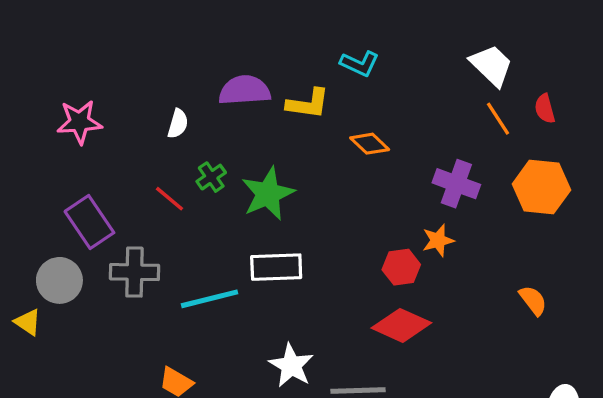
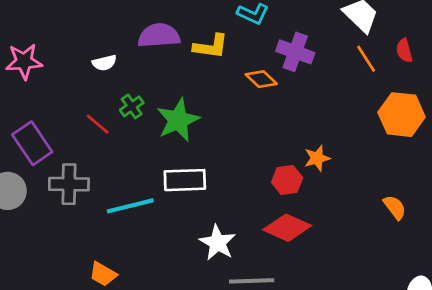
white semicircle: (178, 124) -> (104, 63), turned 60
purple cross: (456, 184) -> (295, 52), moved
white star: (291, 365) -> (218, 243), moved

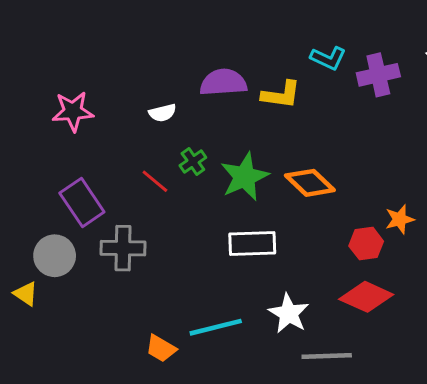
purple cross: (295, 52) -> (378, 75), moved, turned -33
orange diamond: (261, 79) -> (310, 183), moved, size x1.4
cyan line: (130, 206) -> (216, 327), moved

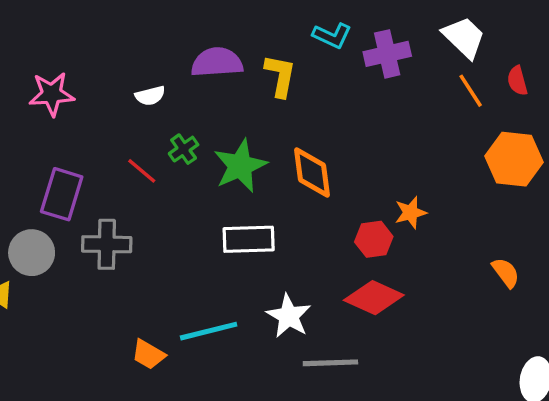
yellow L-shape: (281, 95) -> (280, 76), turned -87
orange diamond: (310, 183) -> (312, 172), turned 39
purple rectangle: (82, 203) -> (62, 194), turned 51

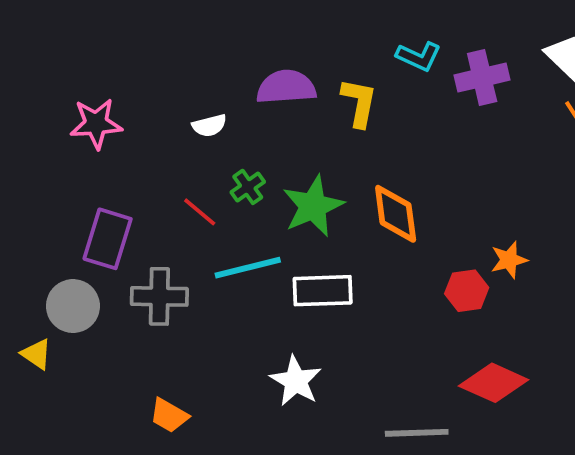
red diamond: (374, 298) -> (494, 383), moved
white star: (289, 316) -> (296, 381), moved
cyan line: (209, 331) -> (248, 268), moved
orange trapezoid: (148, 354) -> (169, 415), moved

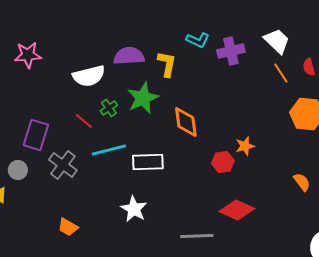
pink star: (96, 124) -> (28, 55), moved
white semicircle: (209, 126) -> (89, 76), size x1.8
green star: (313, 206) -> (143, 98), moved
gray cross: (159, 296) -> (63, 165), turned 36
gray circle: (73, 306) -> (18, 170), size x0.7

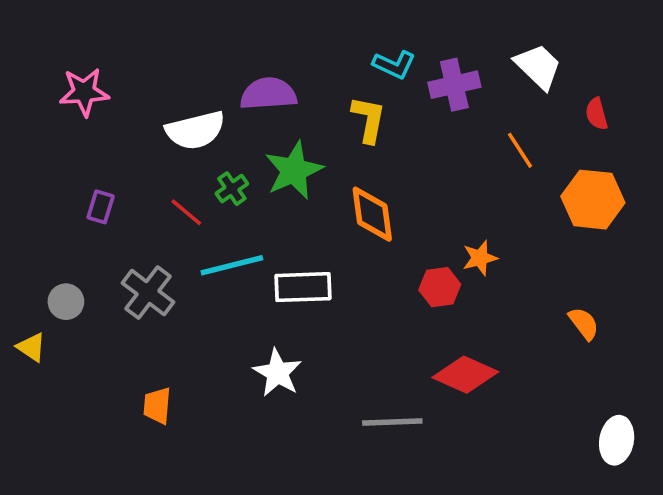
yellow L-shape: (167, 64) -> (369, 119), moved
orange line: (281, 73) -> (520, 150), moved
purple rectangle: (36, 135) -> (101, 207), moved, size x0.6
orange trapezoid: (68, 227) -> (157, 406), turned 65

